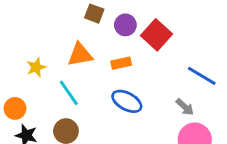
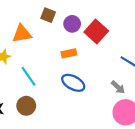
orange triangle: (80, 55) -> (22, 34), moved

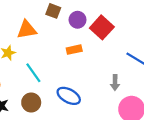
blue ellipse: (73, 83) -> (69, 96), moved
gray arrow: (118, 87) -> (115, 83), moved, turned 48

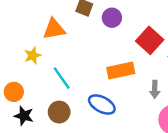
red square: (102, 27) -> (150, 40), moved
orange rectangle: (74, 50) -> (121, 71), moved, size x1.5

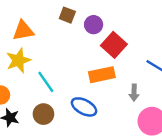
orange triangle: (54, 29) -> (23, 31), moved
red square: (150, 40) -> (114, 45), moved
yellow star: (33, 55) -> (18, 60), size x1.5

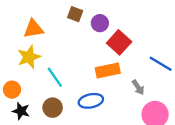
gray arrow: (134, 93) -> (138, 87), turned -35
blue ellipse: (84, 107) -> (91, 101), turned -40

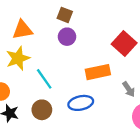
purple circle: (100, 23) -> (67, 37), moved
red square: (119, 42) -> (124, 44), moved

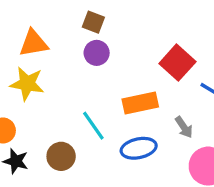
yellow star: (18, 58) -> (27, 84), turned 30
cyan line: (44, 79) -> (93, 126), moved
blue ellipse: (81, 103) -> (139, 148), moved

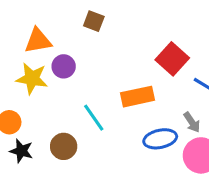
purple circle: (97, 53) -> (64, 66), moved
gray arrow: (184, 127) -> (192, 122), moved
blue ellipse: (139, 148) -> (160, 139), moved

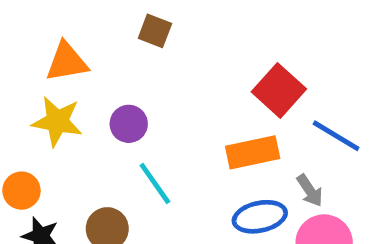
purple circle: (64, 66) -> (129, 124), moved
orange rectangle: (138, 97) -> (253, 152), moved

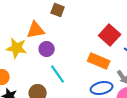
orange triangle: (67, 62) -> (36, 30), moved
orange rectangle: (253, 152) -> (99, 61), turned 35

